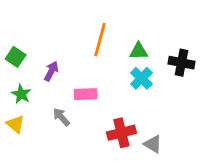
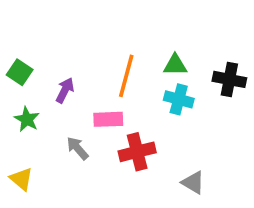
orange line: (100, 40) -> (126, 76), moved
cyan cross: (141, 78) -> (179, 99), turned -30
yellow triangle: (16, 124) -> (21, 179), moved
red cross: (121, 133) -> (137, 152), moved

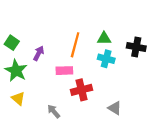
green star: (27, 119) -> (16, 71), size x1.5
gray arrow: (77, 148) -> (54, 111), moved
yellow triangle: (21, 179) -> (18, 98), moved

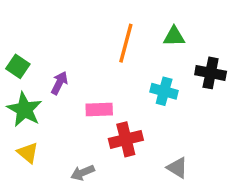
green triangle: (104, 38) -> (174, 36), moved
orange line: (75, 45) -> (126, 43), moved
gray arrow: (54, 111) -> (83, 173), turned -72

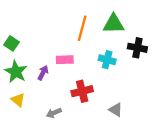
green triangle: (174, 36) -> (114, 24), size x1.5
purple arrow: (59, 83) -> (43, 73), moved
pink rectangle: (99, 110) -> (65, 60), moved

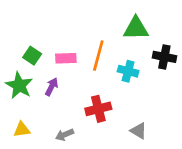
orange line: (82, 28) -> (98, 56), moved
green square: (12, 43) -> (32, 56), moved
pink rectangle: (65, 60) -> (66, 58), moved
yellow triangle: (18, 100) -> (22, 130), moved, turned -48

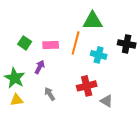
green triangle: (136, 28) -> (93, 21), moved
green star: (19, 85) -> (15, 78), moved
red cross: (98, 109) -> (87, 86), moved
gray arrow: (65, 135) -> (50, 94), moved, turned 80

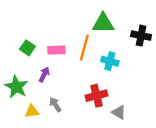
black cross: (127, 44) -> (141, 36), moved
yellow triangle: (17, 100) -> (32, 111), moved

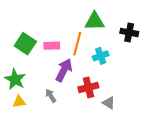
green square: (27, 48) -> (25, 44), size x1.5
cyan cross: (110, 61) -> (101, 56), turned -35
purple arrow: (44, 75) -> (64, 70), moved, size x1.6
yellow triangle: (32, 111) -> (19, 102), moved

